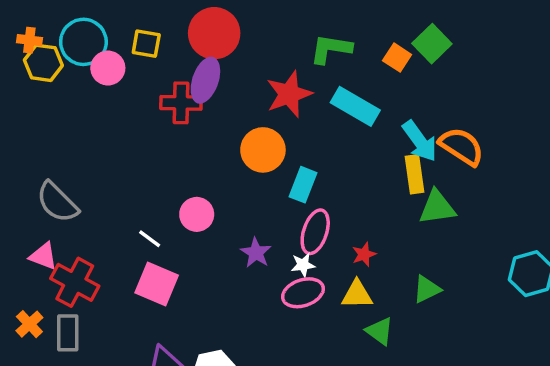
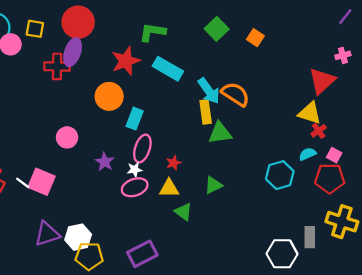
orange square: (397, 58) -> (255, 38), moved
white line: (150, 239) -> (23, 183), moved

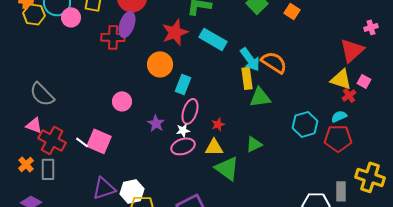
pink square: (334, 155) -> (364, 81), moved
cyan hexagon: (280, 175) -> (305, 124), moved
red pentagon: (330, 178) -> (338, 138), moved
green triangle: (183, 212) -> (227, 168), size x1.5

